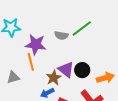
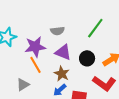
green line: (82, 28) -> (95, 28), moved
purple triangle: (66, 70) -> (63, 52), moved

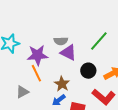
purple triangle: (63, 52) -> (68, 53), moved

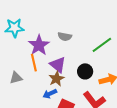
purple triangle: (68, 53) -> (58, 65), moved
purple star: (37, 55) -> (39, 45), turned 30

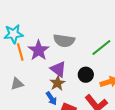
gray semicircle: (65, 36) -> (64, 41), size x1.5
orange line: (34, 63) -> (20, 52), moved
blue arrow: (50, 94) -> (51, 98), turned -96

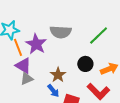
purple triangle: (58, 69) -> (23, 66), moved
gray triangle: (17, 84) -> (27, 79), moved

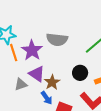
purple triangle: (23, 66) -> (37, 74), moved

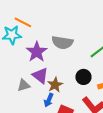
orange line: (14, 53) -> (23, 22), moved, turned -48
blue arrow: (47, 98) -> (49, 100), turned 56

